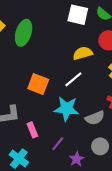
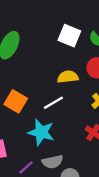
gray semicircle: (95, 118) -> (53, 162), moved

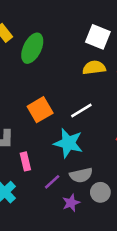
yellow semicircle: (68, 77) -> (94, 68), moved
orange square: (16, 101) -> (40, 110), turned 30

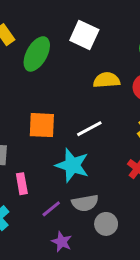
white square: (98, 37) -> (84, 35), moved
orange square: (40, 110) -> (42, 125), turned 30
purple star: (71, 203) -> (62, 242), moved, turned -30

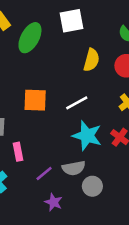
white square: (84, 35) -> (72, 21), turned -35
yellow semicircle: (107, 80) -> (91, 60), turned 110
cyan star: (72, 165) -> (87, 136), moved

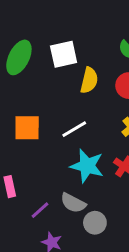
white square: (72, 21) -> (64, 54), moved
gray semicircle: (74, 168) -> (73, 203), turned 40

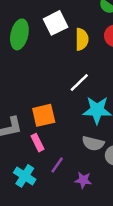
orange square: (27, 128) -> (44, 115), moved
purple line: (40, 210) -> (57, 165), moved

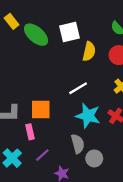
green ellipse: (19, 34) -> (36, 35), turned -75
gray semicircle: (93, 143) -> (78, 144), turned -132

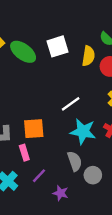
yellow semicircle: (89, 51) -> (88, 56), moved

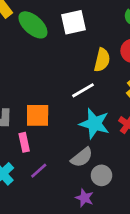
yellow semicircle: (88, 56) -> (102, 60), moved
gray semicircle: (75, 161) -> (82, 157), turned 66
purple star: (61, 193) -> (84, 198), moved

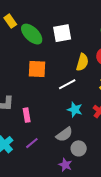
orange square: (38, 115) -> (37, 69), moved
cyan star: (94, 124) -> (75, 110), size x0.7
pink rectangle: (24, 142) -> (27, 115), moved

